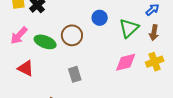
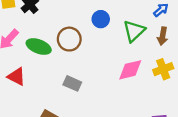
gray rectangle: (75, 74) -> (72, 83), turned -49

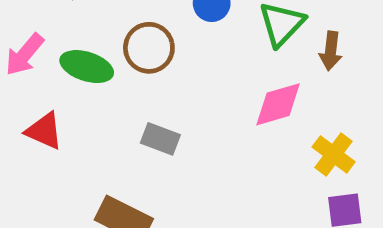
brown arrow: (163, 36) -> (331, 51), moved
yellow cross: (163, 69) -> (334, 154), moved, turned -30

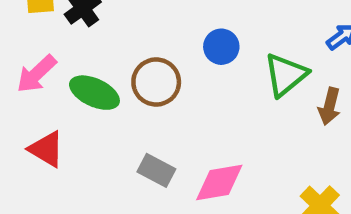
pink diamond: (278, 104) -> (219, 183), moved

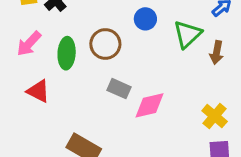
green ellipse: (94, 93) -> (67, 53), turned 72
gray rectangle: (156, 170) -> (119, 89), moved

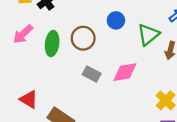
red triangle: (38, 91) -> (29, 99), moved
pink diamond: (150, 105) -> (125, 72), moved

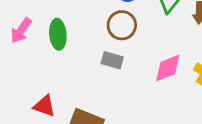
brown circle: (83, 38) -> (122, 25), moved
pink diamond: (125, 72) -> (168, 68), moved

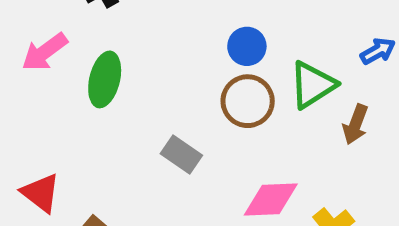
brown circle: (122, 25) -> (248, 101), moved

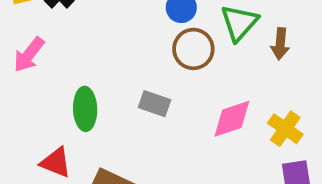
green ellipse: (105, 79) -> (85, 109), moved

